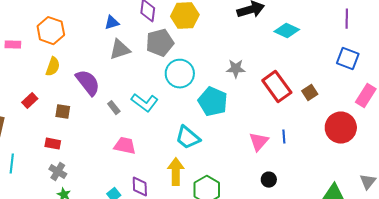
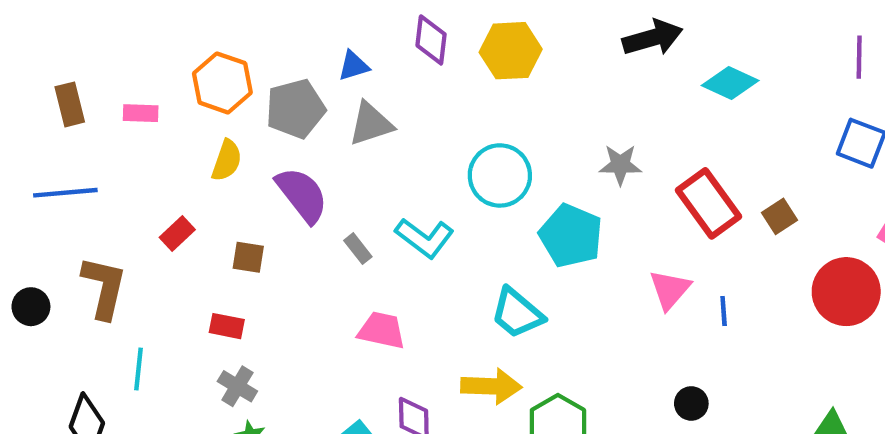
gray pentagon: (160, 43) -> (296, 109), moved
pink triangle: (259, 142) -> (670, 289), moved
yellow arrow: (176, 172) -> (491, 386), turned 92

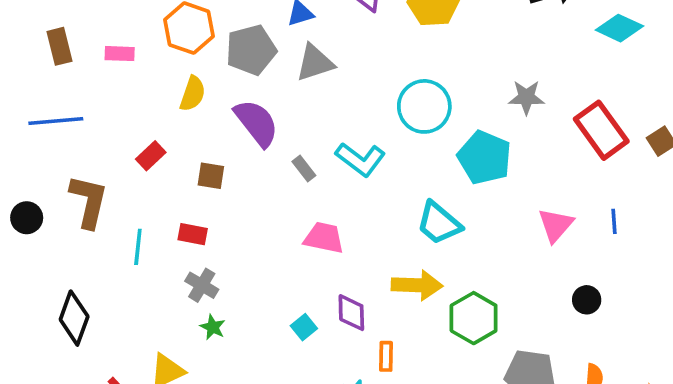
pink triangle: (670, 289) -> (556, 225), moved
cyan line: (138, 369) -> (138, 247), moved

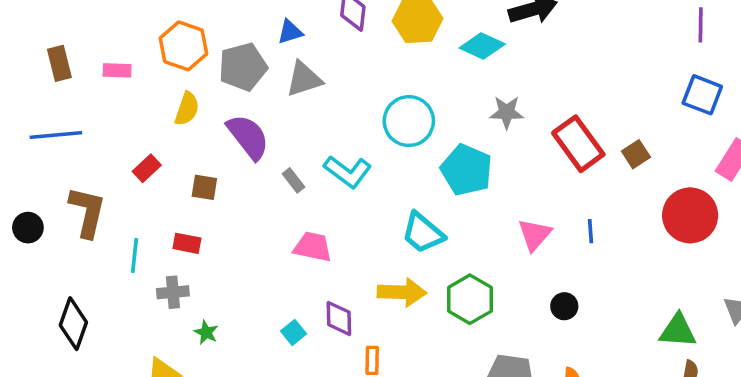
cyan diamond: (619, 28) -> (482, 46), moved
gray cross: (202, 285) -> (173, 292), moved, turned -36
green hexagon: (474, 318) -> (470, 299), moved

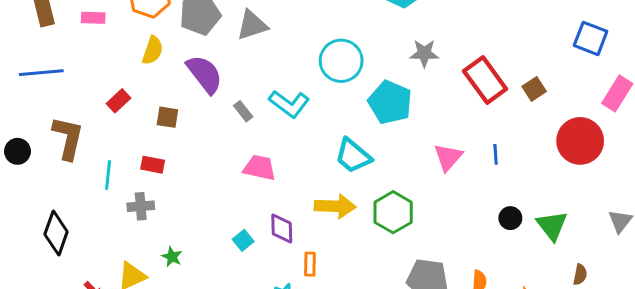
black circle: (564, 306) -> (510, 218), moved
green triangle: (678, 331) -> (552, 226), moved, turned 48
green star: (206, 332) -> (172, 257), moved

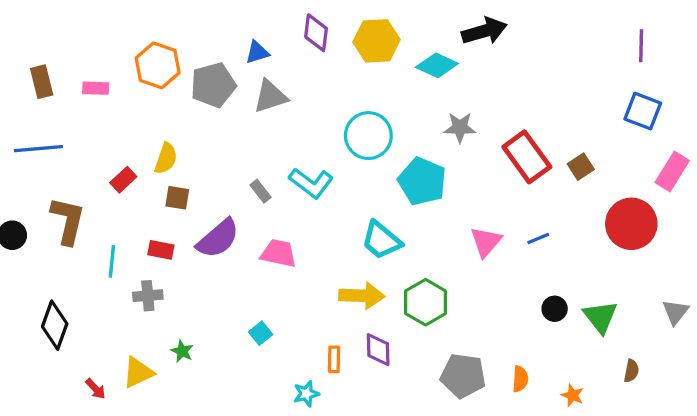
yellow semicircle: (153, 50) -> (166, 158), moved
purple semicircle: (205, 74) -> (218, 238), moved, turned 87
blue line: (496, 154) -> (538, 238), turned 72
purple diamond: (282, 229) -> (378, 350), moved

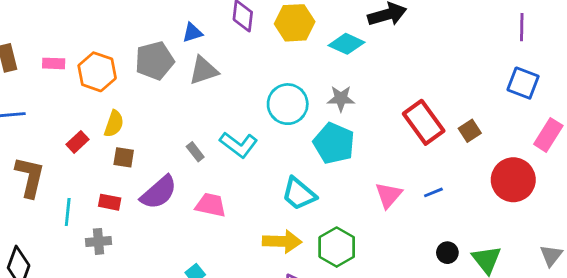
orange hexagon: (158, 65) -> (97, 72), moved
gray star: (460, 127) -> (341, 98), moved

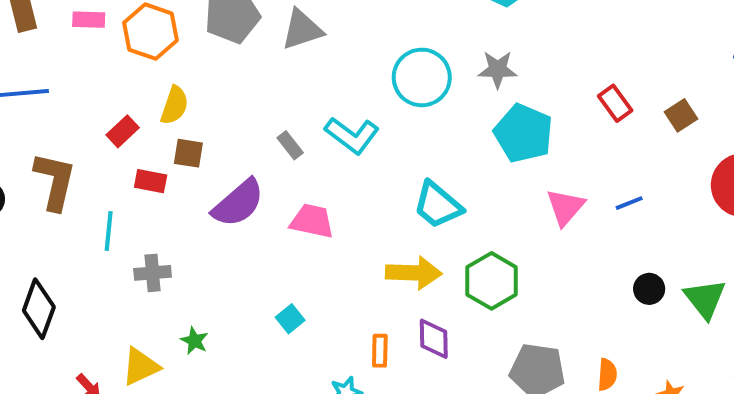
red rectangle: (424, 122) -> (615, 103), size x0.6
cyan pentagon: (334, 143) -> (523, 133), moved
red rectangle: (110, 202) -> (151, 181), moved

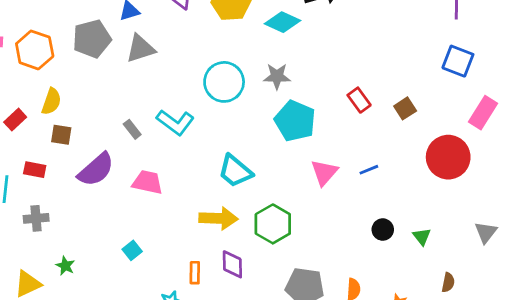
red rectangle: (151, 181) -> (35, 170), moved
green triangle: (705, 299) -> (422, 236), size x0.6

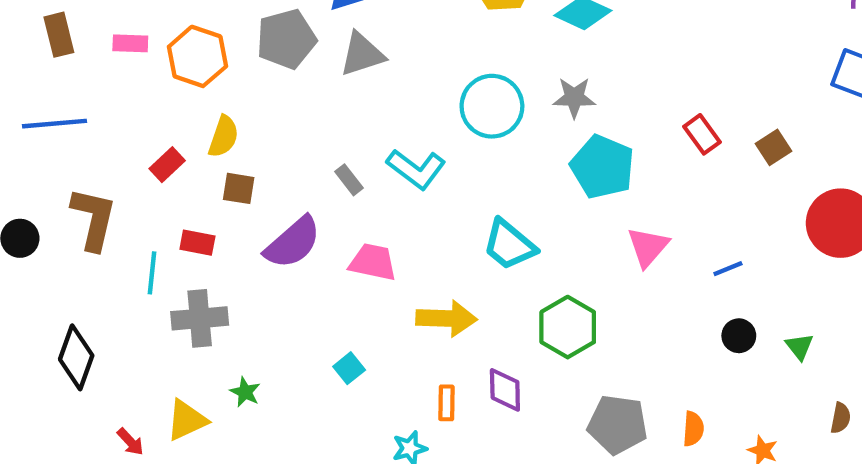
blue line: (369, 170) -> (728, 269), moved
gray cross: (36, 218) -> (200, 318), size x1.4
yellow arrow: (218, 218) -> (446, 318), moved

